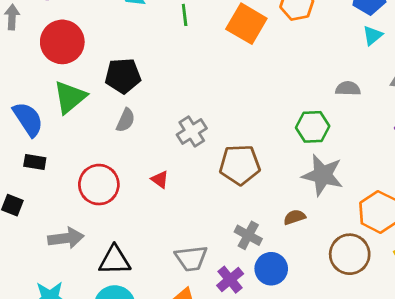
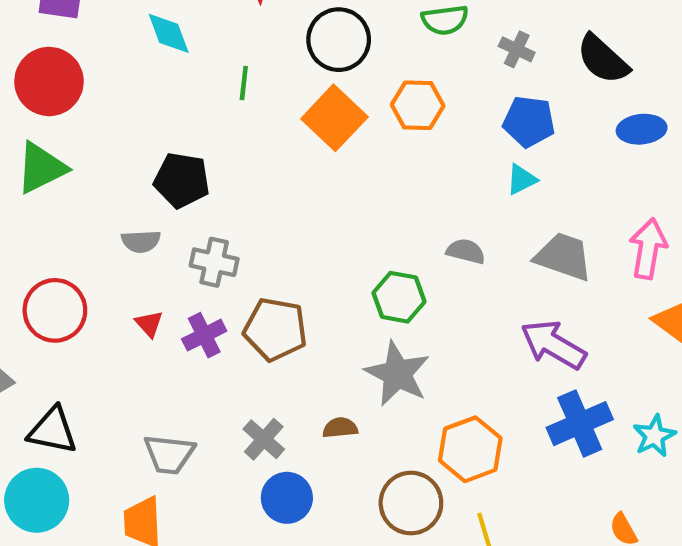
black pentagon: (123, 76) -> (182, 180), moved
gray semicircle: (126, 120) -> (141, 241), moved, turned 50
gray cross: (192, 132) -> (214, 262), turned 32
purple cross: (230, 280) -> (204, 335), moved

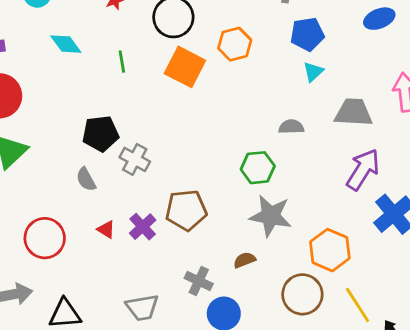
gray semicircle: (141, 241) -> (86, 179), turned 80
gray cross: (214, 262) -> (135, 159), moved, turned 32
purple arrow: (553, 345) -> (363, 170), turned 108

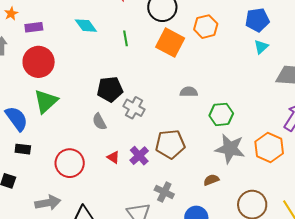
gray semicircle: (291, 127) -> (189, 92), moved
orange hexagon: (330, 250) -> (269, 147), moved
gray cross: (199, 281) -> (164, 192), moved

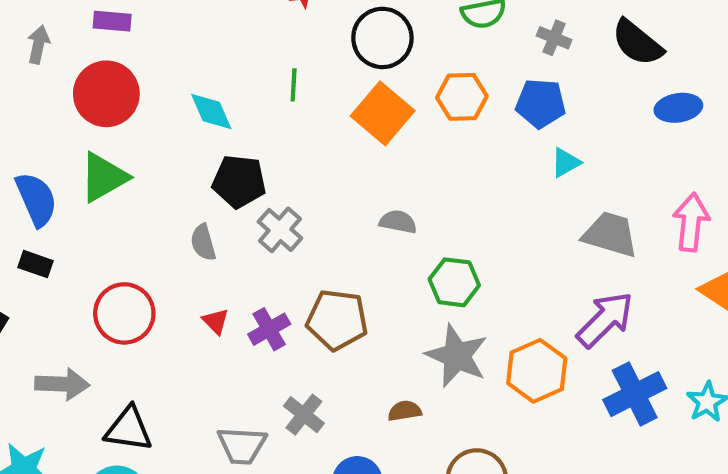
blue pentagon: (257, 20) -> (541, 103), moved
cyan diamond: (86, 26) -> (211, 111), moved

